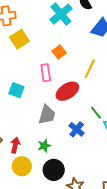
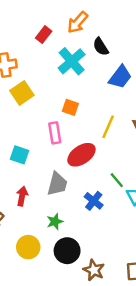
orange square: (59, 52) -> (70, 107), turned -32
red arrow: (15, 145) -> (22, 196), moved

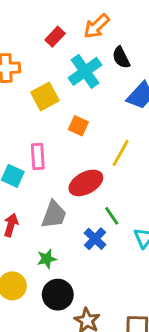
yellow square: (22, 93) -> (45, 96), moved
pink rectangle: (55, 133) -> (38, 157), moved
green line: (117, 180) -> (112, 216), moved

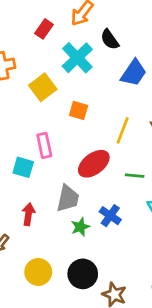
green line: (112, 216) -> (135, 176), moved, turned -42
green star: (47, 259) -> (80, 227), moved

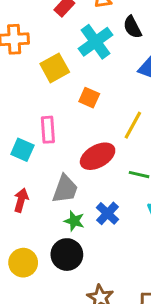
green star: (80, 227) -> (74, 221), turned 30
black circle: (83, 274) -> (67, 255), moved

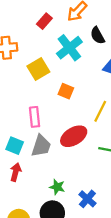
cyan square: (22, 150) -> (15, 146), moved
gray trapezoid: (65, 189) -> (41, 146), moved
blue cross: (107, 213) -> (87, 199), moved

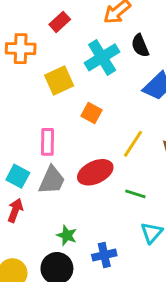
red rectangle: (44, 21) -> (60, 22), moved
blue cross: (87, 199) -> (104, 255), turned 30

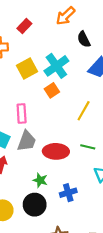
cyan cross: (102, 57) -> (56, 66), moved
orange square: (91, 113) -> (52, 90), turned 32
red ellipse: (95, 172) -> (56, 151), moved, turned 30

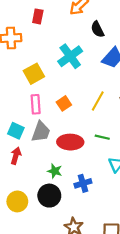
red rectangle: (24, 26) -> (38, 16), turned -32
yellow square: (27, 69) -> (34, 74), moved
orange square: (52, 90) -> (64, 103), moved

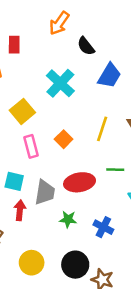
gray trapezoid: (41, 132) -> (45, 192), moved
blue cross: (83, 183) -> (103, 227), turned -35
black circle: (49, 196) -> (75, 265), moved

